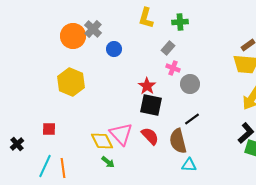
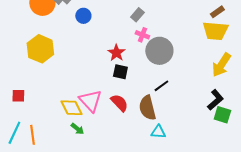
gray circle: (190, 84) -> (159, 51), size x1.4
black square: (151, 105) -> (120, 72), size x0.7

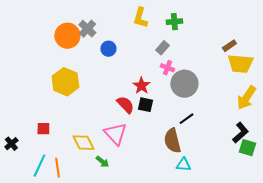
brown rectangle: (217, 12) -> (229, 46), moved
red semicircle: (119, 103) -> (125, 105), moved
yellow diamond: (71, 108) -> (83, 143), moved

